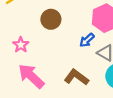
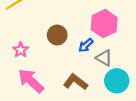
brown circle: (51, 19) -> (57, 35), moved

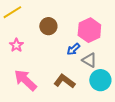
brown circle: (57, 35) -> (48, 26), moved
pink star: (21, 50) -> (16, 45), moved

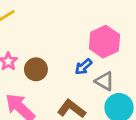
brown circle: (48, 26) -> (36, 69), moved

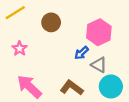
brown circle: (36, 69) -> (51, 22), moved

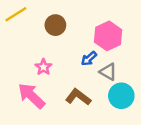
pink star: (20, 48) -> (43, 67), moved

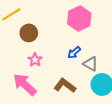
brown circle: (55, 25) -> (29, 33), moved
pink hexagon: (108, 36) -> (79, 19), moved

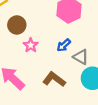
pink star: (35, 60) -> (31, 45), moved

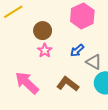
brown circle: (17, 25) -> (43, 31), moved

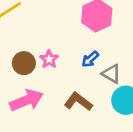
brown circle: (43, 31) -> (24, 63), moved
pink arrow: (27, 83) -> (27, 100), turned 115

